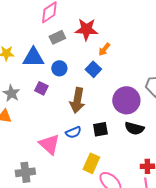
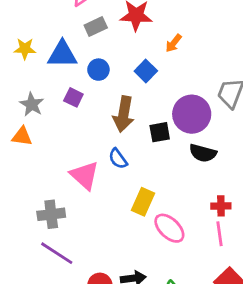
orange arrow: (104, 49) -> (174, 43), moved
black square: (100, 129) -> (160, 132), moved
blue semicircle: (73, 132) -> (118, 159), turned 77

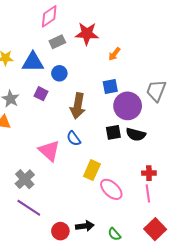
blue square: (146, 71) -> (110, 87), moved, turned 35
black square: (160, 132) -> (113, 132), moved
gray cross: (51, 214) -> (25, 179), turned -36

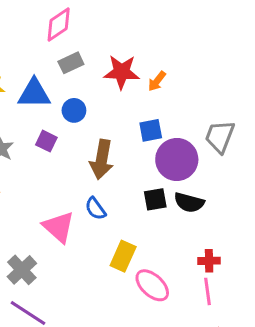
red star: (87, 34) -> (122, 72), moved

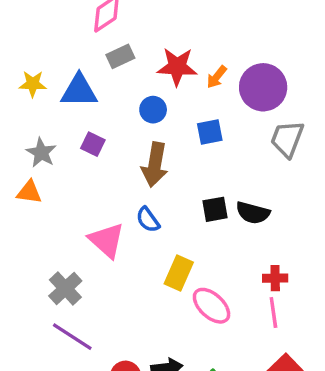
blue circle: (74, 110) -> (153, 110), moved
purple circle: (177, 159) -> (263, 87), moved

